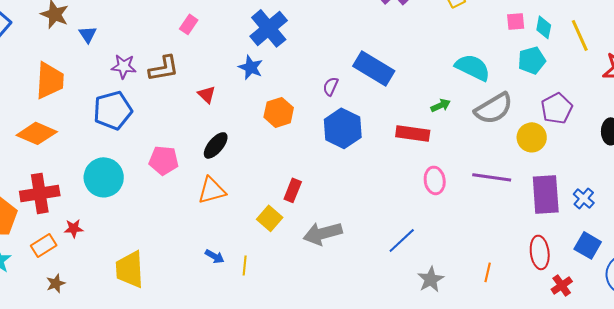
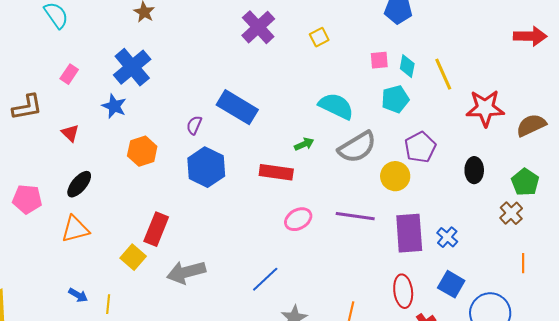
pink rectangle: (189, 24) -> (69, 74), moved
pink ellipse: (435, 180) -> (298, 219), turned 68
red rectangle: (293, 190) -> (156, 229), size x1.4

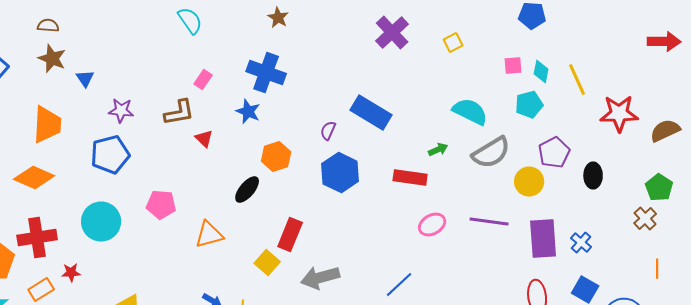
blue cross: (132, 67) -> (266, 73), turned -30
brown L-shape: (27, 107) -> (179, 113), moved
black ellipse: (474, 170) -> (593, 176), moved
black ellipse: (79, 184) -> (247, 190), moved

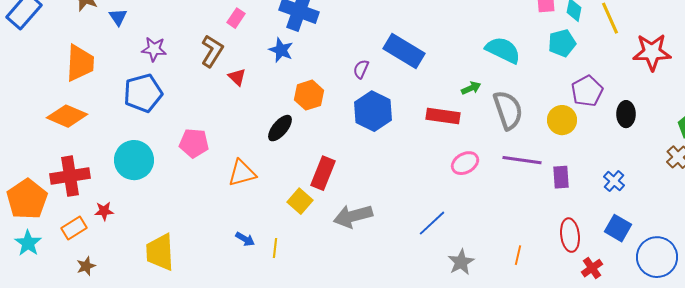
brown L-shape: (179, 113) -> (212, 51), turned -48
gray semicircle: (491, 153) -> (508, 110), moved, turned -78
purple rectangle: (543, 239) -> (561, 177), moved, size x0.6

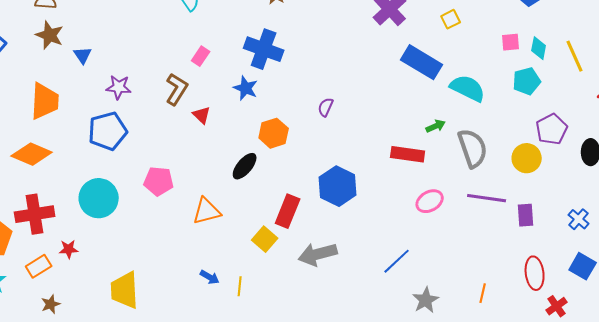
blue rectangle: (404, 51) -> (422, 62), moved
blue hexagon: (373, 111) -> (338, 186), moved

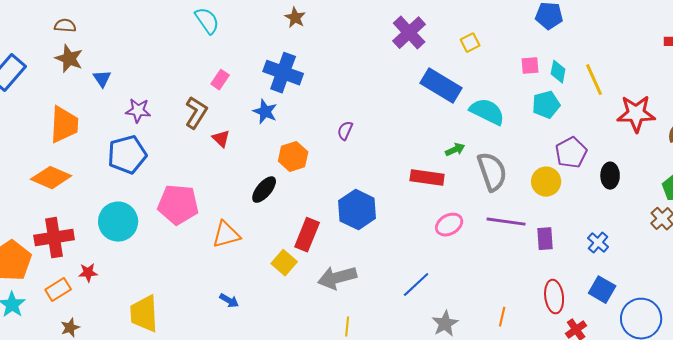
pink pentagon: (159, 181) -> (178, 205), size x1.4
yellow line: (240, 286) -> (347, 327), moved

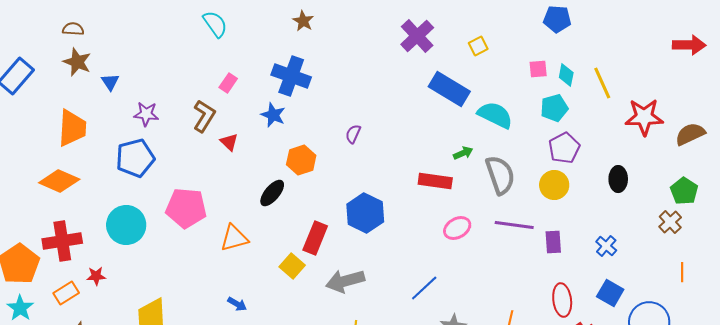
purple pentagon: (571, 153) -> (564, 148), moved

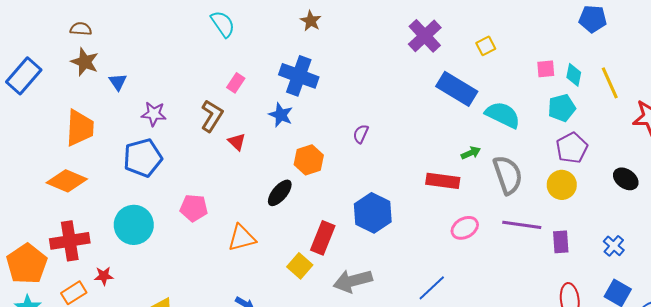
blue pentagon: (557, 19) -> (593, 19), moved
black ellipse: (618, 179) -> (626, 179), turned -55
pink pentagon: (186, 208) -> (194, 208), size x0.7

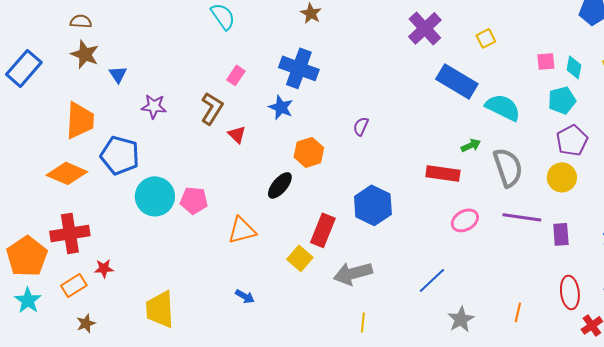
blue pentagon: (143, 158) -> (120, 155), moved, turned 30
cyan circle: (134, 225) -> (155, 196), moved

